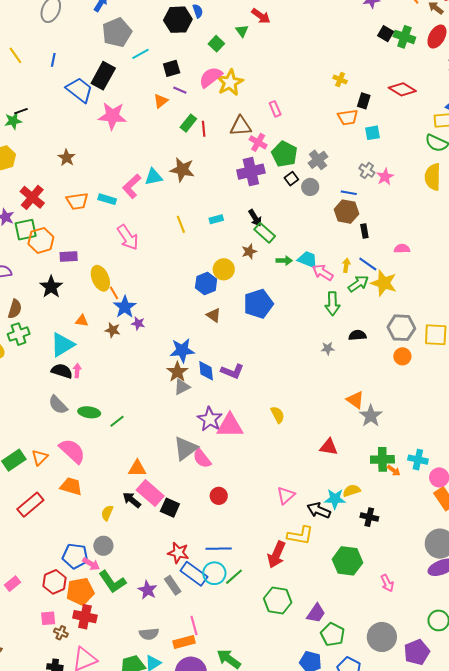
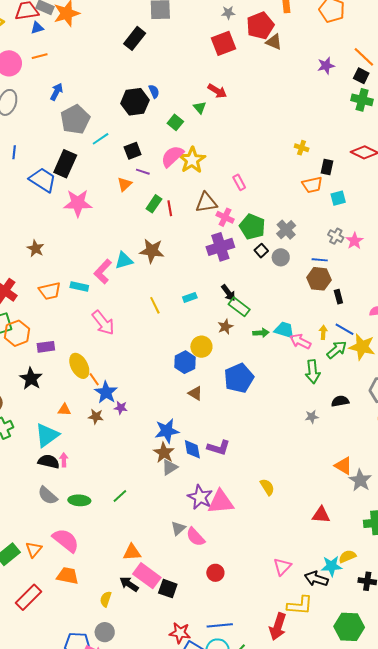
black square: (386, 34) -> (361, 76), moved
green line: (117, 421) -> (120, 496), moved
gray triangle: (185, 448) -> (178, 528), size x0.6

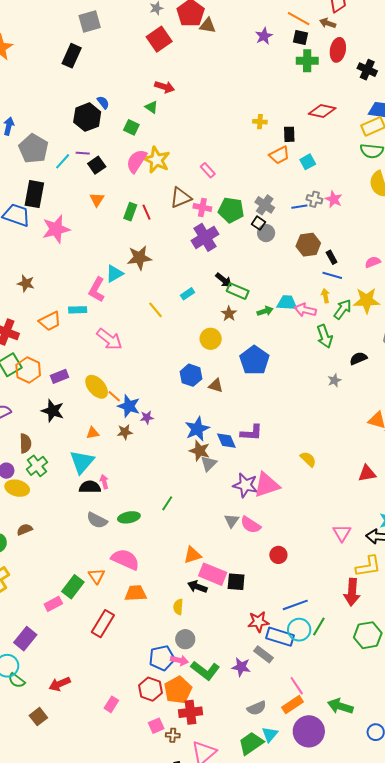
purple line: (143, 172) -> (83, 153), moved
black square: (261, 251) -> (258, 223), moved
blue line: (320, 260) -> (299, 207), moved
blue line: (345, 329) -> (332, 275), moved
blue hexagon: (185, 362) -> (191, 375), moved

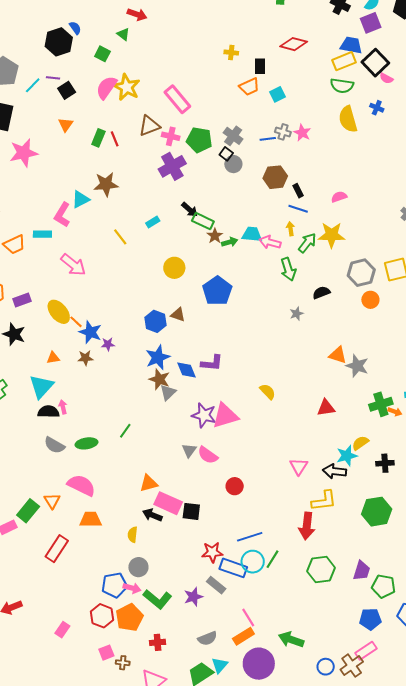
pink rectangle: (208, 170) -> (177, 99), size x1.8
brown star: (229, 314) -> (215, 236), moved
blue hexagon: (191, 375) -> (156, 321), moved
purple star: (241, 667) -> (193, 597), turned -30
red cross: (190, 712) -> (158, 642), moved, size x0.7

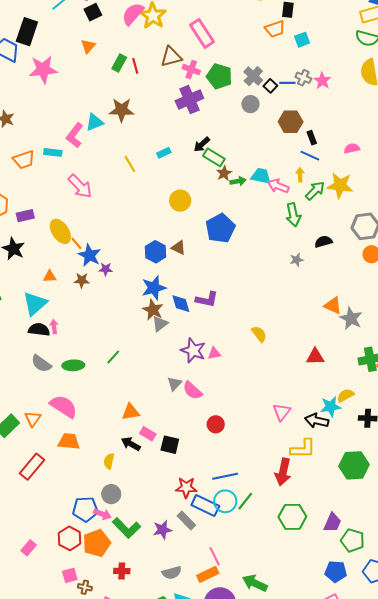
black square: (226, 154) -> (270, 86), moved
black arrow: (190, 210) -> (202, 144), turned 90
pink triangle: (225, 416) -> (214, 353), size x0.5
pink rectangle: (168, 503) -> (148, 434), size x0.6

